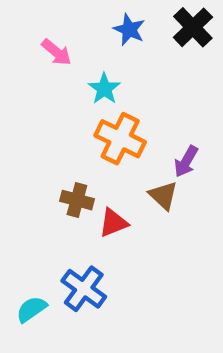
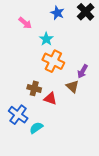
red triangle: (113, 223) -> (50, 99), turned 40
blue cross: (84, 289) -> (18, 115), moved
cyan semicircle: (31, 309) -> (36, 128), moved

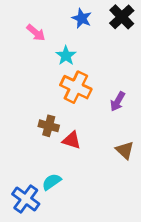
brown triangle: (72, 86) -> (125, 150), moved
blue cross: (18, 115) -> (26, 199), moved

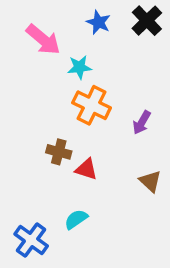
pink arrow: (36, 33) -> (43, 40), size x1.5
cyan star: (66, 56) -> (79, 67), turned 30
cyan semicircle: (52, 182) -> (76, 219), moved

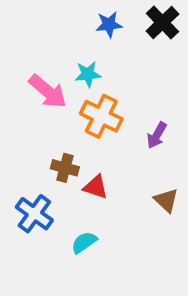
blue star: (98, 22) -> (109, 24), turned -30
pink arrow: (43, 40) -> (48, 91), moved
blue cross: (31, 240) -> (34, 214), moved

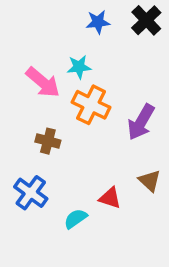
purple arrow: (157, 135) -> (141, 122), size x1.5
brown cross: (65, 168) -> (48, 141), moved
red triangle: (96, 187) -> (110, 198), moved

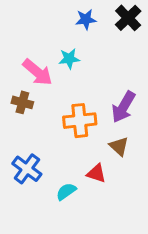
orange cross: (91, 105) -> (80, 121), moved, turned -32
brown cross: (48, 141) -> (22, 102), moved
brown triangle: (150, 181) -> (119, 146), moved

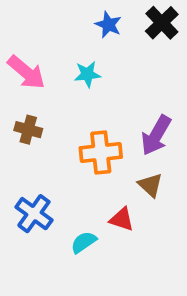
blue star: (86, 19) -> (108, 25), turned 30
pink arrow: (37, 72) -> (26, 72), moved

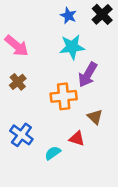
cyan star: (87, 74) -> (72, 47), moved, size x1.5
brown cross: (28, 130) -> (18, 82), turned 35
purple arrow: (156, 135) -> (88, 75), moved

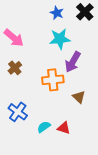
red triangle: (77, 139) -> (64, 128), moved

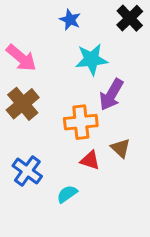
blue star: (57, 13) -> (70, 20), moved
brown cross: (15, 68) -> (23, 104), size x1.5
red triangle: (64, 128) -> (90, 160), moved

